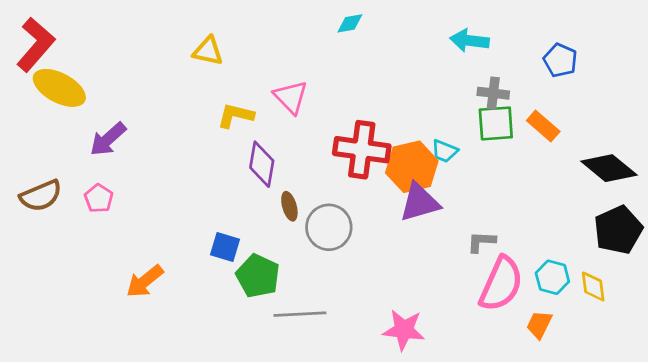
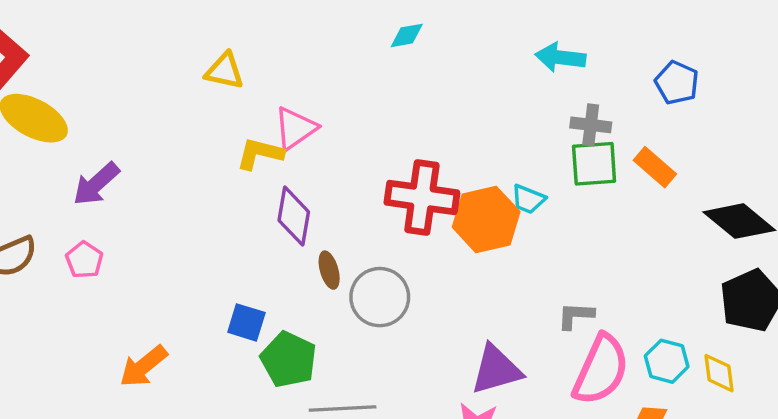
pink triangle: (291, 97) -> (295, 128), moved, turned 39
purple triangle: (420, 202) -> (496, 370), moved

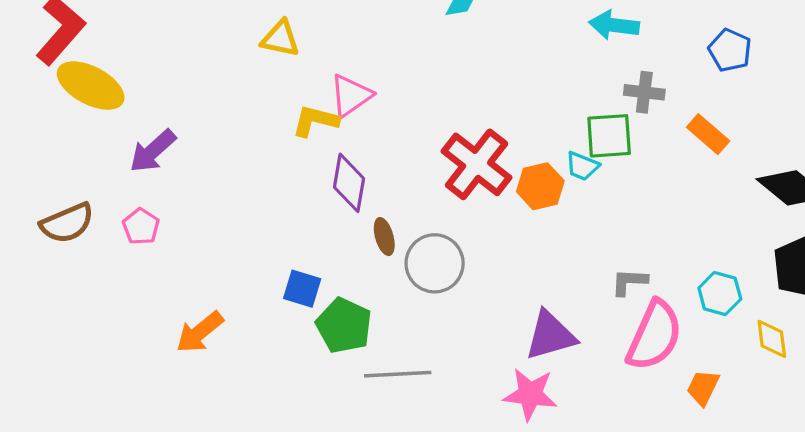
green square: (594, 164) -> (609, 136), moved
red cross: (422, 197) -> (477, 164), turned 30
orange hexagon: (486, 219) -> (540, 186), size x0.7
cyan hexagon: (667, 361) -> (720, 294), moved

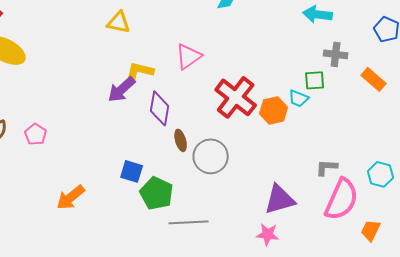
pink triangle: (351, 96) -> (189, 56), moved
green square: (609, 136) -> (315, 80), size x0.7
purple arrow: (153, 151) -> (122, 89), moved
pink star: (530, 394) -> (268, 234), size x0.7

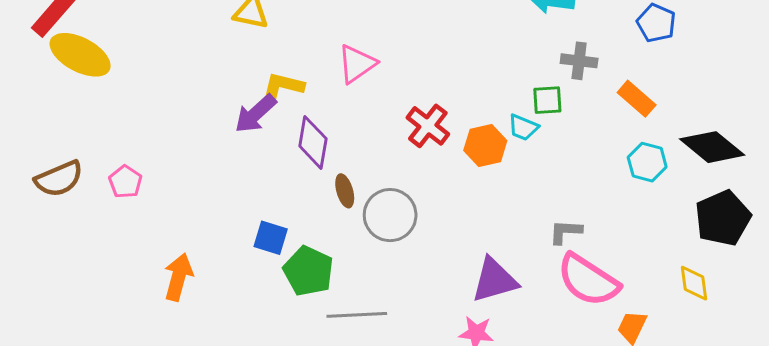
red cross: (236, 97) -> (428, 126), size x0.7
cyan hexagon: (381, 174) -> (647, 162), moved
orange arrow: (71, 197) -> (178, 277), turned 144
pink semicircle: (342, 199) -> (588, 280), turned 99

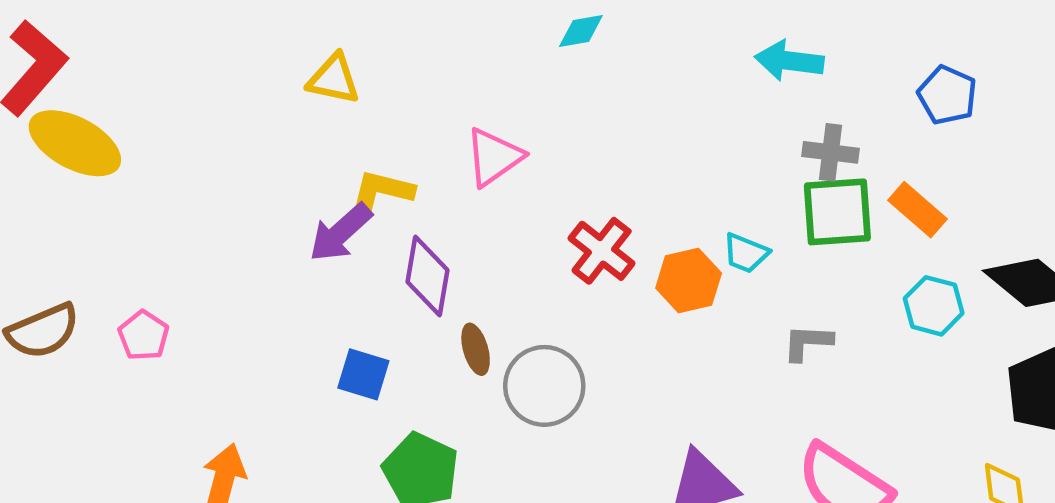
green square: (547, 100) -> (837, 212), moved, size x1.6
gray L-shape: (565, 232) -> (808, 342), moved
blue square: (271, 238) -> (363, 374), moved

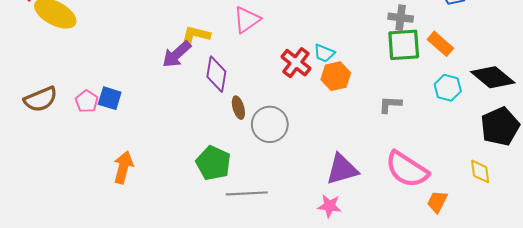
cyan trapezoid: (746, 253) -> (324, 53), moved
blue square: (363, 374) -> (110, 98), moved

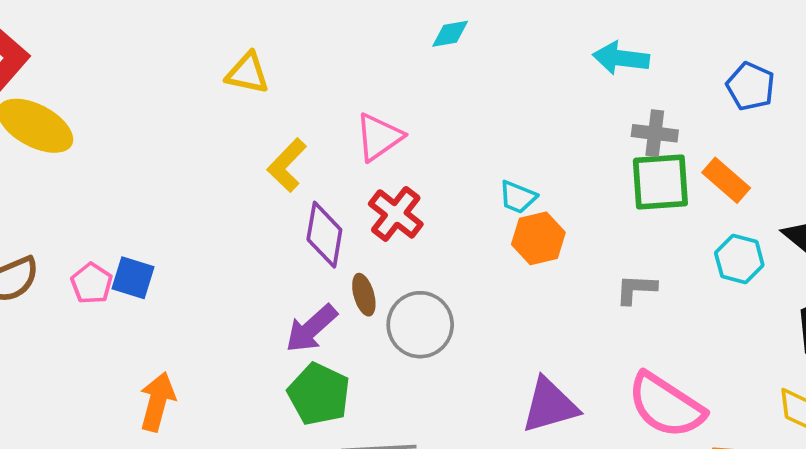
yellow L-shape: (195, 35) -> (287, 165), turned -60
purple arrow: (177, 54) -> (311, 328), moved
red cross: (296, 63) -> (396, 214), moved

